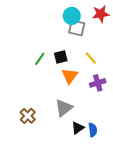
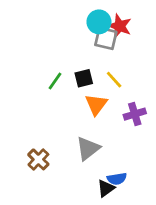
red star: (101, 14) -> (120, 26), moved, turned 30
yellow line: (91, 58) -> (114, 80), moved
black triangle: (78, 128) -> (106, 188), moved
blue semicircle: (93, 130) -> (117, 179), moved, turned 88

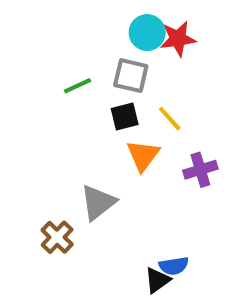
red star: (120, 26) -> (178, 39), turned -30
gray square: (106, 38) -> (131, 76), moved
green line: (55, 81) -> (78, 86), moved, turned 30
gray triangle: (88, 148) -> (98, 202), moved

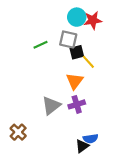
black square: (125, 116) -> (77, 52), moved
purple cross: (200, 170) -> (77, 104), moved
brown cross: (57, 237) -> (18, 132), moved

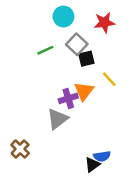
cyan circle: (77, 17) -> (63, 16), moved
gray square: (68, 39) -> (77, 44), turned 30
yellow line: (88, 62) -> (109, 79), moved
purple cross: (77, 104) -> (68, 98), moved

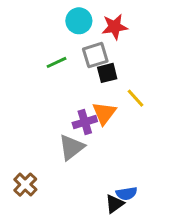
red star: (104, 23) -> (115, 27), moved
gray square: (77, 44) -> (95, 55), turned 30

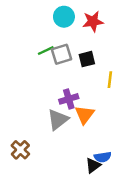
gray square: (95, 55) -> (62, 54), moved
yellow line: (135, 98) -> (110, 80), turned 49
orange triangle: (104, 113) -> (84, 115), moved

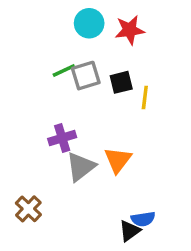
yellow line: (110, 80) -> (145, 97), moved
purple cross: (69, 99) -> (62, 138), moved

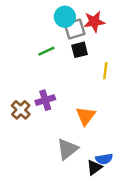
gray square: (86, 76) -> (75, 29), moved
black square: (121, 82) -> (80, 50), moved
gray triangle: (81, 167) -> (67, 149), moved
brown cross: (28, 209) -> (21, 110), moved

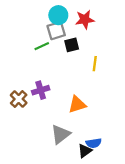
gray square: (75, 29) -> (56, 31), moved
orange triangle: (86, 116) -> (77, 105), turned 36

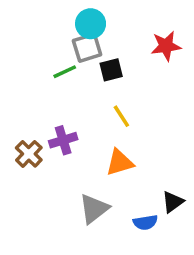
red star: (85, 20) -> (166, 46), moved
yellow line: (95, 64) -> (121, 116), moved, turned -40
black triangle: (85, 151) -> (173, 202), moved

